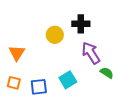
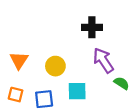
yellow circle: (55, 35) -> (55, 66), moved
cyan square: (68, 80) -> (77, 91), turned 30

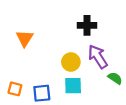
orange triangle: (19, 60) -> (25, 38), moved
yellow circle: (55, 66) -> (71, 62), moved

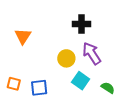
green semicircle: (115, 78) -> (108, 88), moved
cyan square: (73, 86) -> (81, 81), moved, turned 36

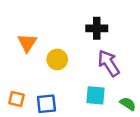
yellow circle: (66, 58) -> (57, 59), moved
cyan square: (81, 81) -> (96, 95), turned -30

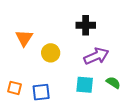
purple arrow: (109, 63) -> (96, 56), turned 100
green semicircle: (128, 104) -> (113, 83), moved

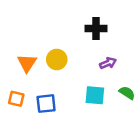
orange triangle: (24, 38) -> (27, 63), moved
purple arrow: (96, 56) -> (108, 63), size x0.6

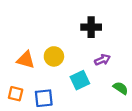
orange triangle: (27, 63) -> (26, 60), turned -48
cyan square: (95, 95) -> (80, 80), moved, turned -30

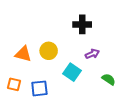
cyan square: (80, 80) -> (72, 72), turned -30

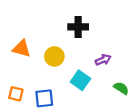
black cross: (82, 24) -> (78, 27), moved
orange triangle: (23, 54) -> (22, 48), moved

